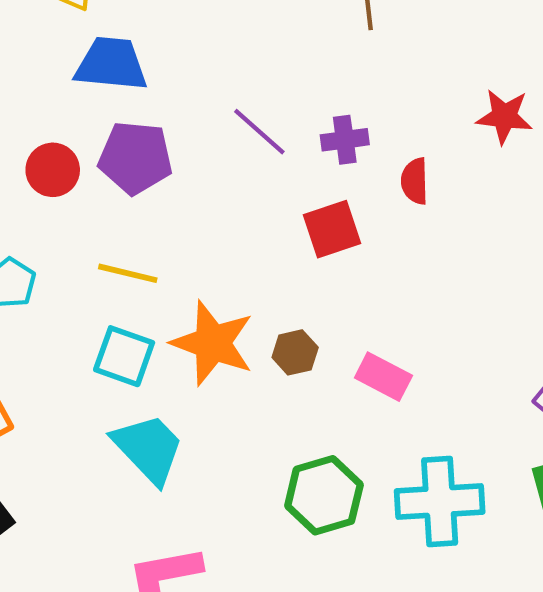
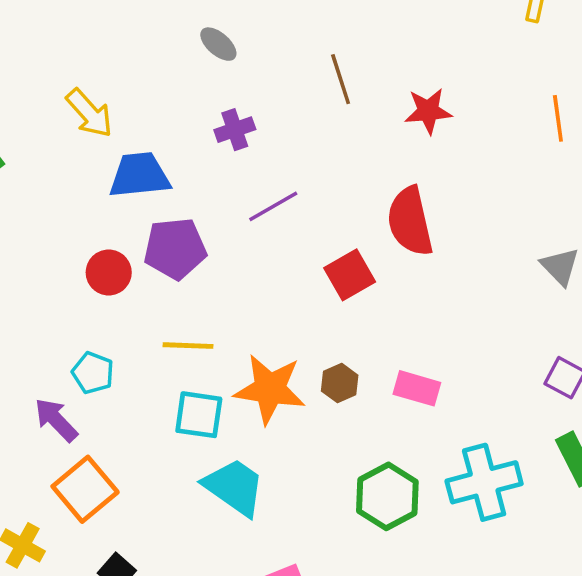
red star: (504, 116) -> (428, 111), moved
purple line: (259, 132) -> (273, 206), turned -60
purple cross: (345, 140) -> (235, 130), moved
red semicircle: (415, 181) -> (410, 221), size x1.8

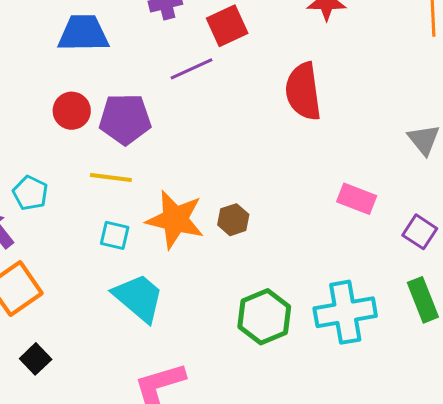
purple pentagon: (175, 249) -> (125, 119), moved
red circle: (109, 272) -> (72, 111), moved
red square: (350, 275) -> (227, 26), moved
pink rectangle: (417, 388) -> (357, 199), moved
cyan square: (199, 415) -> (115, 235), size x0.7

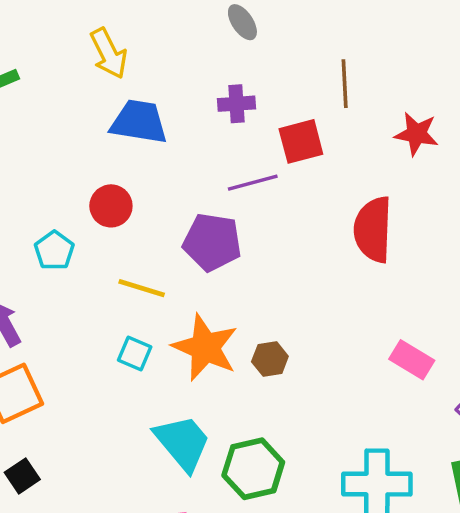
purple pentagon: (125, 119) -> (212, 242), moved
cyan pentagon: (30, 193) -> (54, 251), moved
cyan trapezoid: (139, 298) -> (183, 443), moved
green hexagon: (264, 317) -> (253, 469), moved

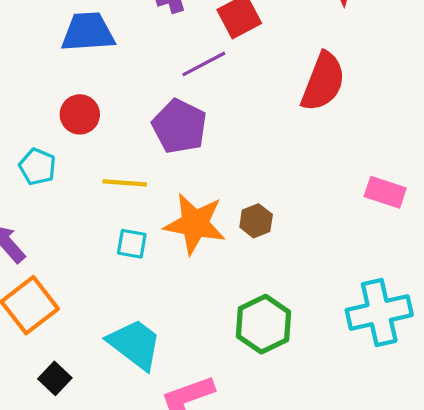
red semicircle: (373, 230) -> (323, 82), turned -148
purple pentagon: (212, 242) -> (179, 126), turned 30
cyan trapezoid: (183, 443) -> (135, 344), moved

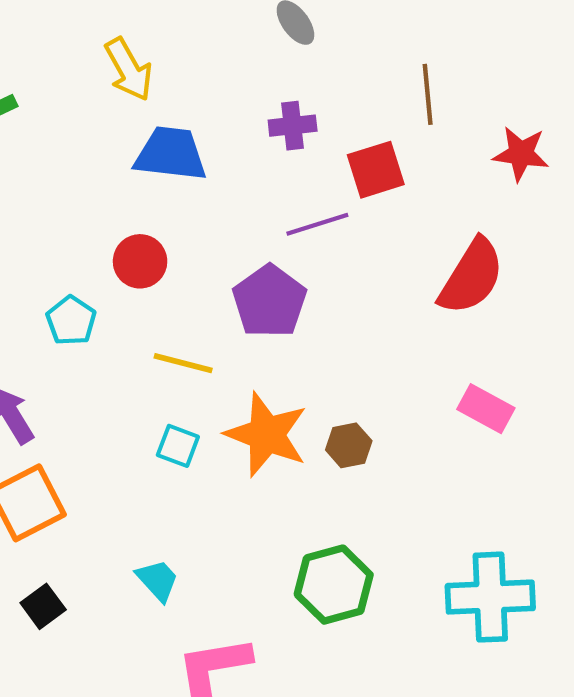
pink rectangle: (385, 192) -> (486, 409), moved
cyan trapezoid: (135, 344) -> (158, 580), size x0.6

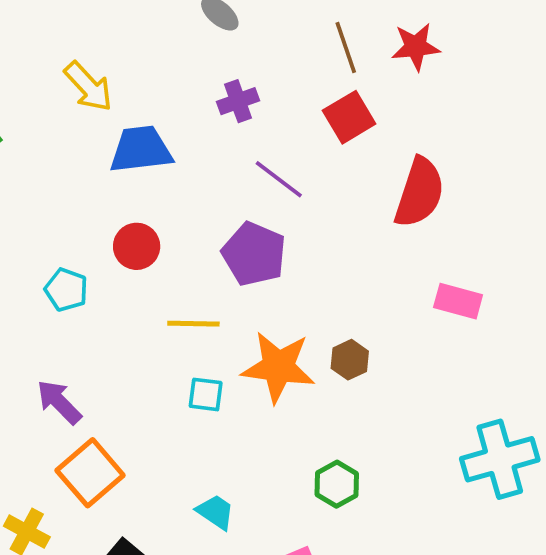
red star: (521, 154) -> (416, 47), moved
red square: (376, 170) -> (349, 117), moved
purple line: (317, 224) -> (279, 179), turned 68
cyan pentagon: (71, 321) -> (66, 290), moved
green hexagon: (334, 585) -> (337, 484), moved, size x0.7

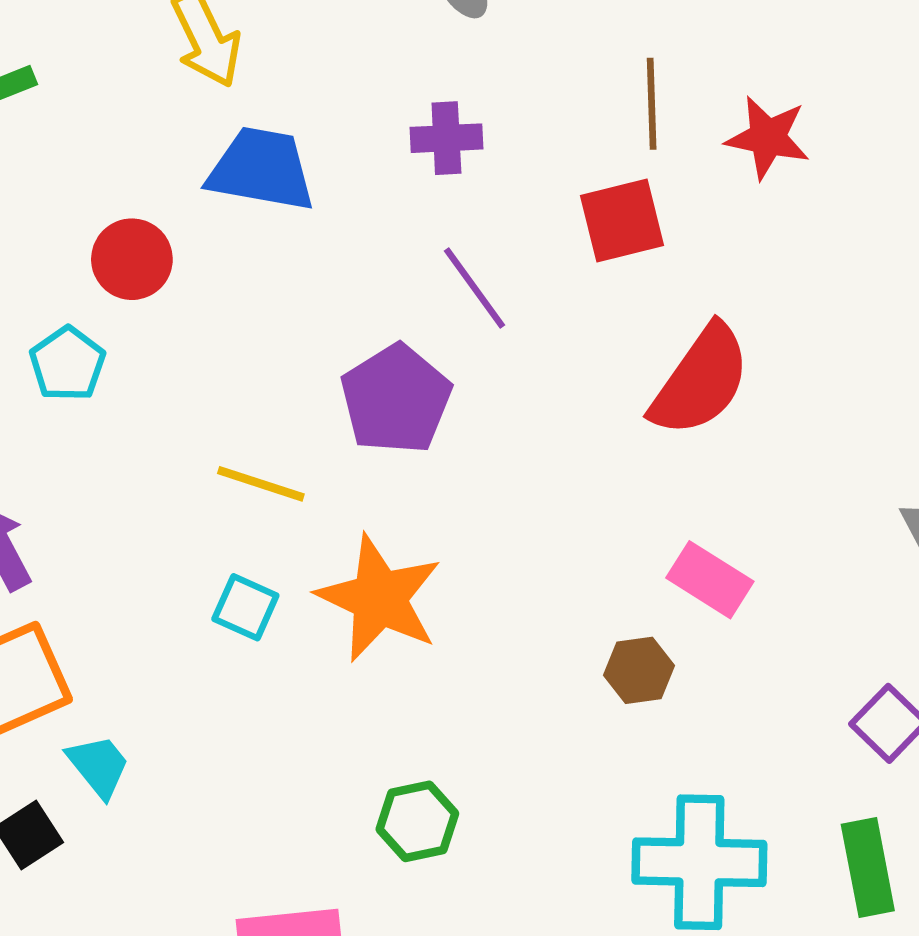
red circle: (137, 246) -> (132, 259), moved
brown hexagon: (350, 360) -> (639, 670), moved
cyan trapezoid: (216, 512) -> (98, 766), moved

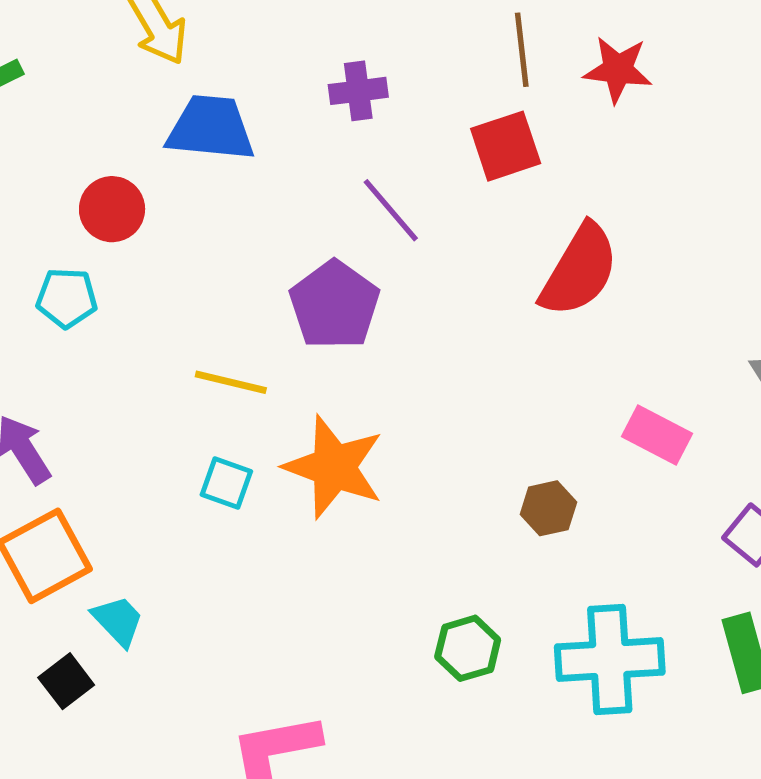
cyan pentagon: (67, 364) -> (67, 298), turned -30
pink rectangle: (710, 580) -> (657, 435), moved
green hexagon: (417, 821) -> (468, 648), moved

